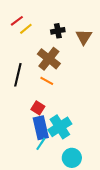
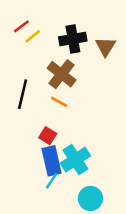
black cross: (58, 31) -> (73, 39), size x1.5

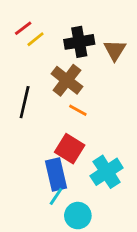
orange line: (59, 102) -> (78, 110), moved
red square: (48, 136) -> (70, 149), moved, size x1.5
cyan cross: (75, 160) -> (107, 172), moved
cyan circle: (90, 198) -> (78, 216), moved

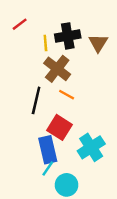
yellow line: (35, 39) -> (45, 43), moved, turned -56
black line: (25, 102) -> (36, 100), moved

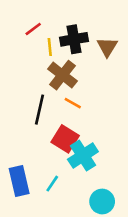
red line: (20, 24) -> (33, 29), moved
cyan cross: (91, 147) -> (83, 156), moved
blue rectangle: (48, 150) -> (19, 181), moved
cyan circle: (67, 185) -> (102, 201), moved

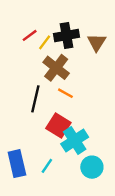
red line: (33, 29) -> (30, 35), moved
yellow line: (50, 47) -> (45, 42), turned 42
cyan circle: (102, 201) -> (92, 167), moved

